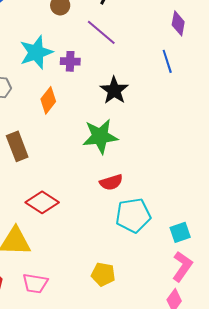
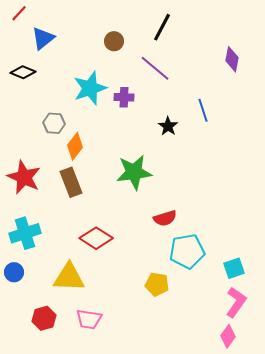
blue line: (167, 61) -> (203, 110), moved
black star: (114, 90) -> (168, 126), size x0.7
orange diamond: (48, 100) -> (75, 146), moved
green star: (100, 136) -> (134, 172), moved
yellow pentagon: (103, 274) -> (157, 284), moved

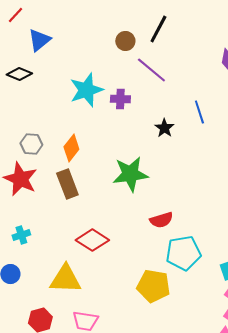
brown circle: (114, 41) -> (125, 41), moved
gray hexagon: (54, 123) -> (31, 144), moved
cyan cross: (25, 233) -> (21, 235), size x0.6
yellow pentagon: (157, 284) -> (153, 286), size x1.4

